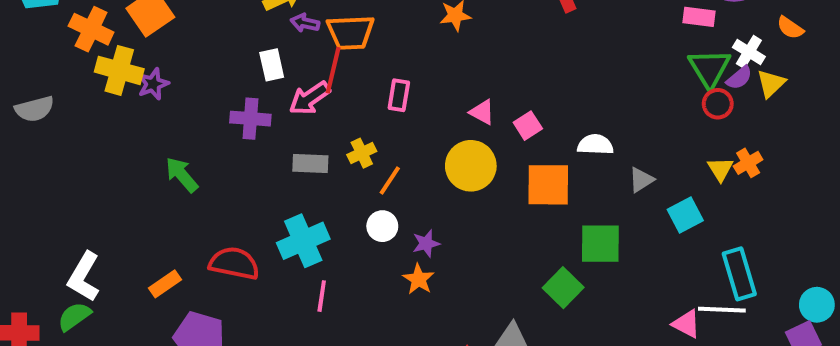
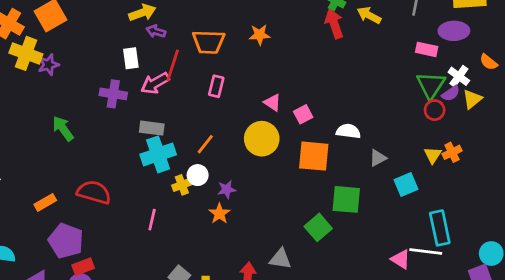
orange trapezoid: (351, 32) -> (209, 42), moved
yellow cross: (362, 153) -> (182, 185), moved
cyan cross: (303, 241) -> (158, 154), moved

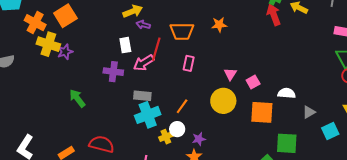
pink triangle: (272, 103) -> (230, 74), turned 32

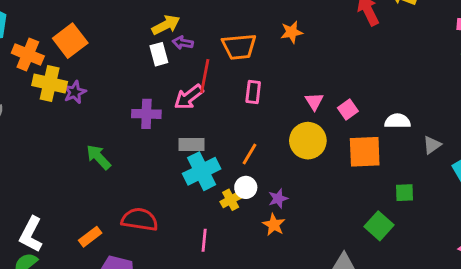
white rectangle: (125, 45) -> (159, 54), moved
green square: (287, 143) -> (404, 193), size x0.6

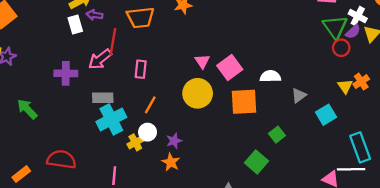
pink rectangle: (253, 92) -> (141, 69), moved
pink square: (348, 110) -> (230, 67), size x1.5
green square: (404, 193) -> (277, 135), turned -35

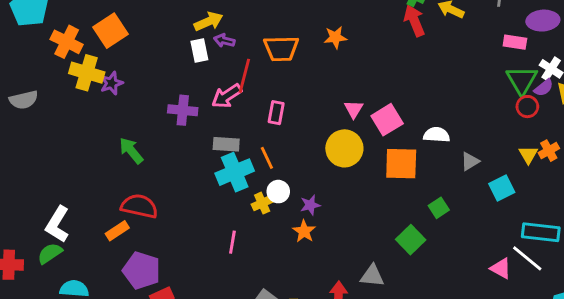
orange line: (150, 105) -> (267, 158), moved, turned -60
cyan rectangle: (360, 147) -> (541, 232), turned -68
red semicircle: (61, 159) -> (139, 206), moved
white line: (351, 169) -> (527, 258), turned 36

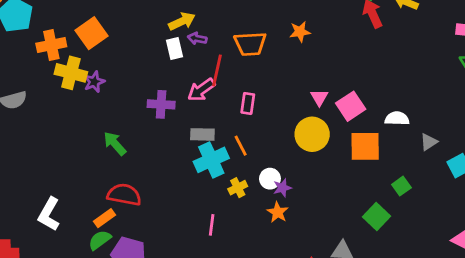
orange cross: (67, 42) -> (51, 45), turned -36
white circle: (278, 192) -> (270, 179), moved
green semicircle: (50, 253) -> (100, 240), moved

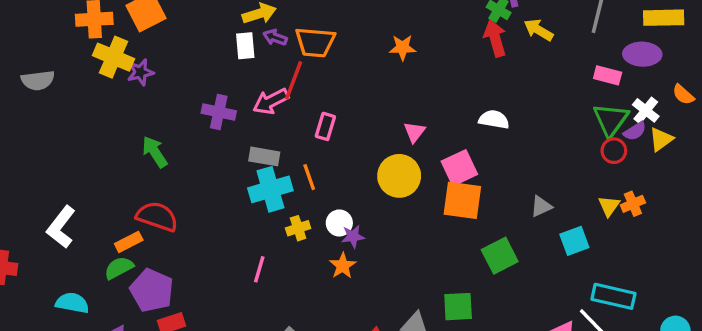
orange trapezoid: (250, 44) -> (315, 42), moved
pink square: (351, 106) -> (459, 168), moved
white semicircle: (397, 118) -> (494, 119), moved
green square: (401, 186) -> (500, 256), size x1.5
green square: (377, 216) -> (458, 307), moved, turned 35

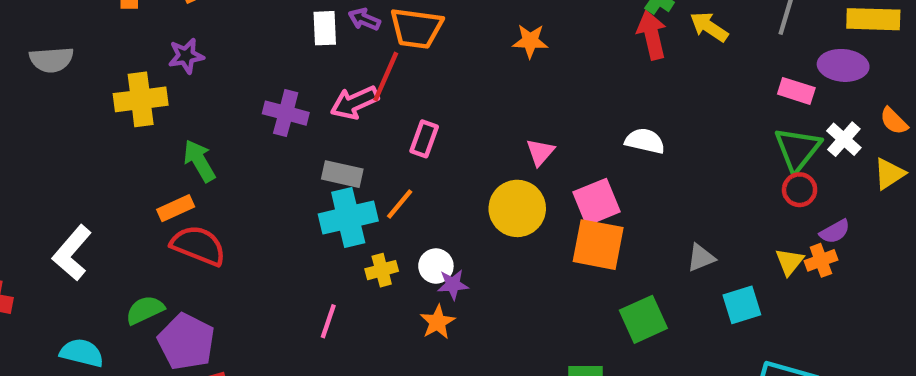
yellow cross: (113, 57) -> (141, 99), moved, turned -33
purple semicircle: (635, 131) -> (835, 231), moved
yellow triangle: (661, 139) -> (889, 174), moved
orange line: (309, 177) -> (400, 204), turned 56
orange rectangle: (129, 242) -> (176, 208), moved

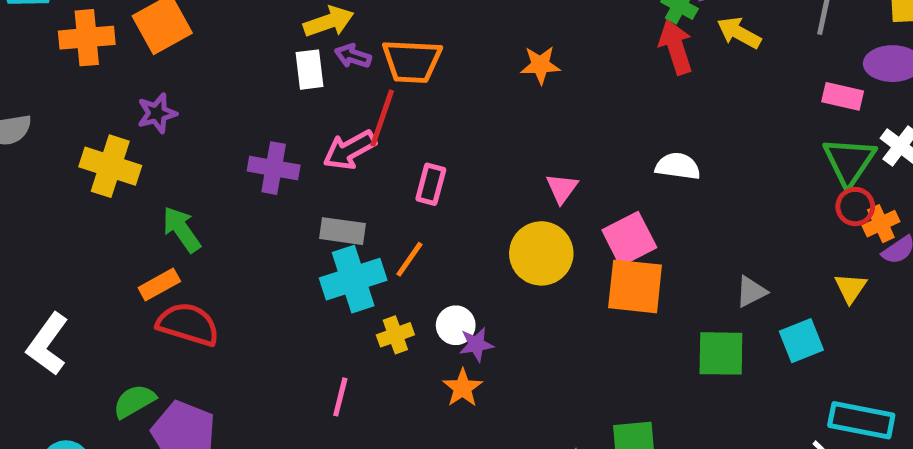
yellow cross: (141, 99) -> (110, 166), turned 30
orange cross: (821, 260) -> (881, 224), moved
green square: (643, 319) -> (721, 353), moved, turned 30

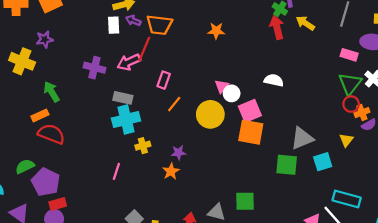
orange line: (409, 259) -> (174, 104), moved
gray triangle: (751, 292) -> (302, 138), size x1.6
white circle: (456, 325) -> (232, 93), moved

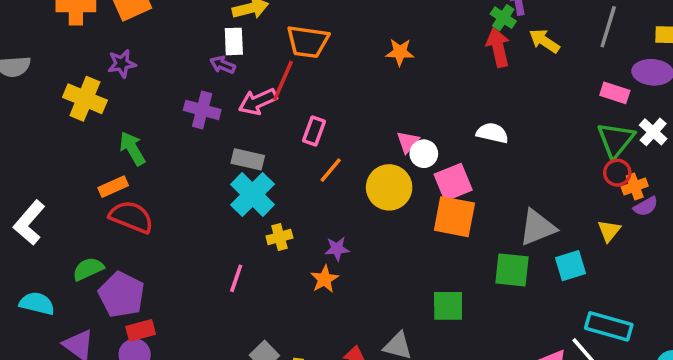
purple arrow: (133, 21) -> (223, 65), moved
cyan cross: (126, 120) -> (253, 194), turned -32
green square: (245, 201) -> (448, 306), moved

